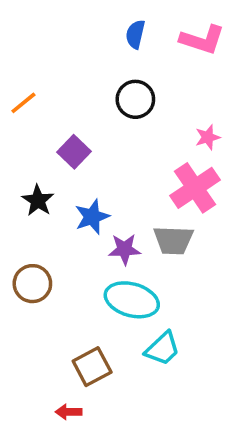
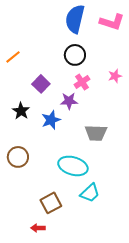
blue semicircle: (135, 34) -> (75, 19), size x1.8
pink cross: (195, 188) -> (82, 82), moved, size x0.6
purple star: (125, 249) -> (69, 101), moved

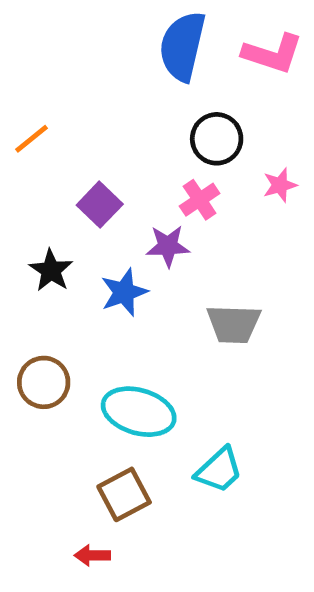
black circle: (75, 55) -> (217, 139), moved
cyan ellipse: (73, 166) -> (139, 412), moved

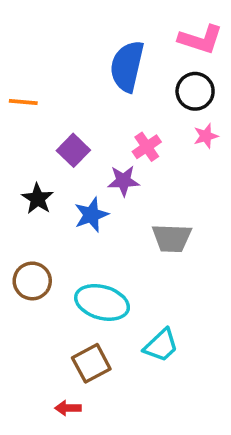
blue semicircle: (182, 46) -> (127, 66), moved
orange line: (31, 139) -> (23, 102), turned 44
black circle: (217, 139) -> (195, 91), moved

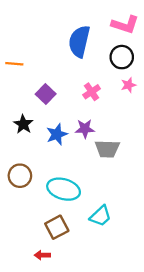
purple star: (123, 181) -> (85, 129), moved

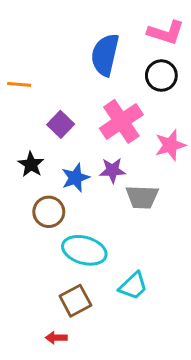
pink star: (128, 85) -> (170, 145), moved, size x1.5
pink cross: (92, 92) -> (121, 121), size x1.8
brown circle: (20, 176) -> (49, 212), moved

